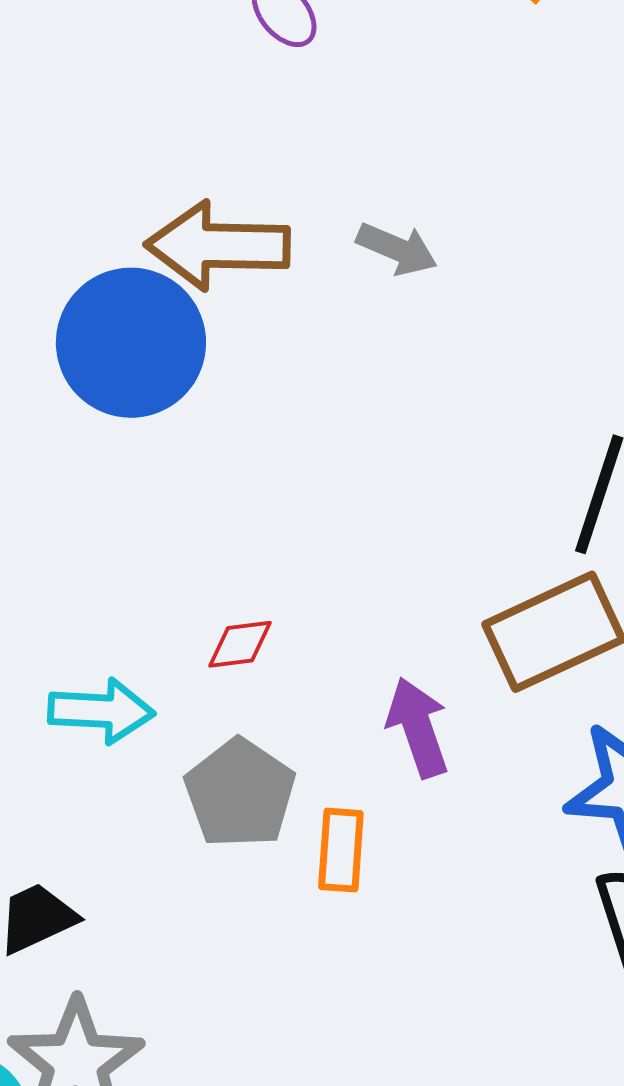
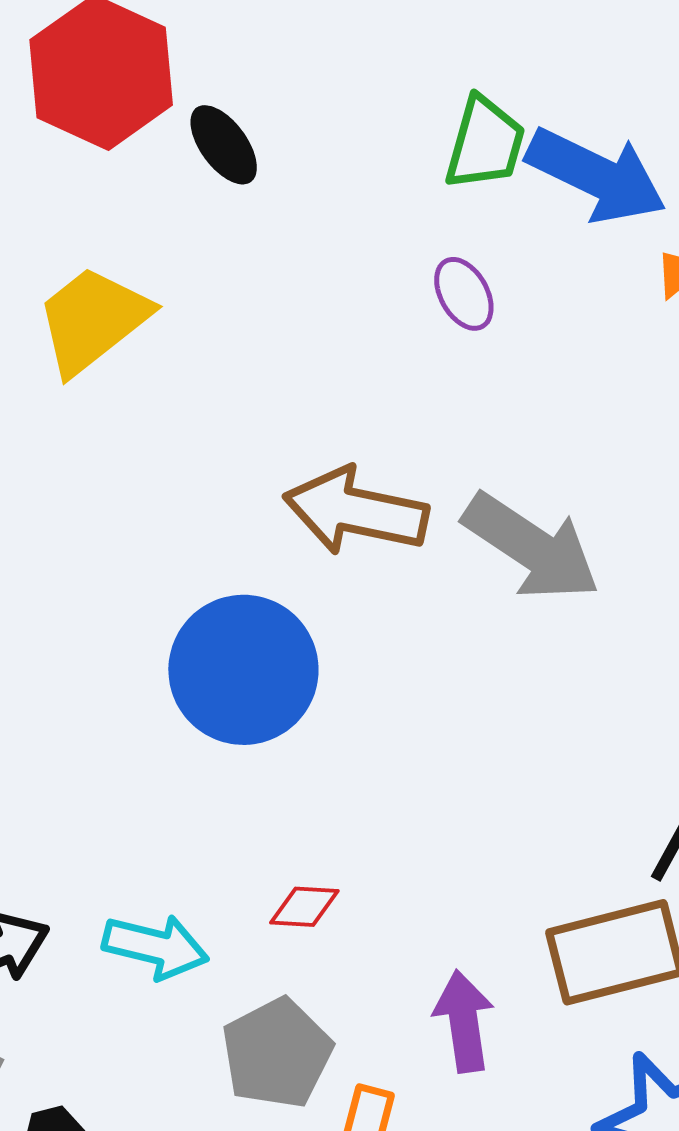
gray arrow: (397, 249) -> (531, 547), size x1.8
blue circle: (131, 343) -> (243, 670), moved

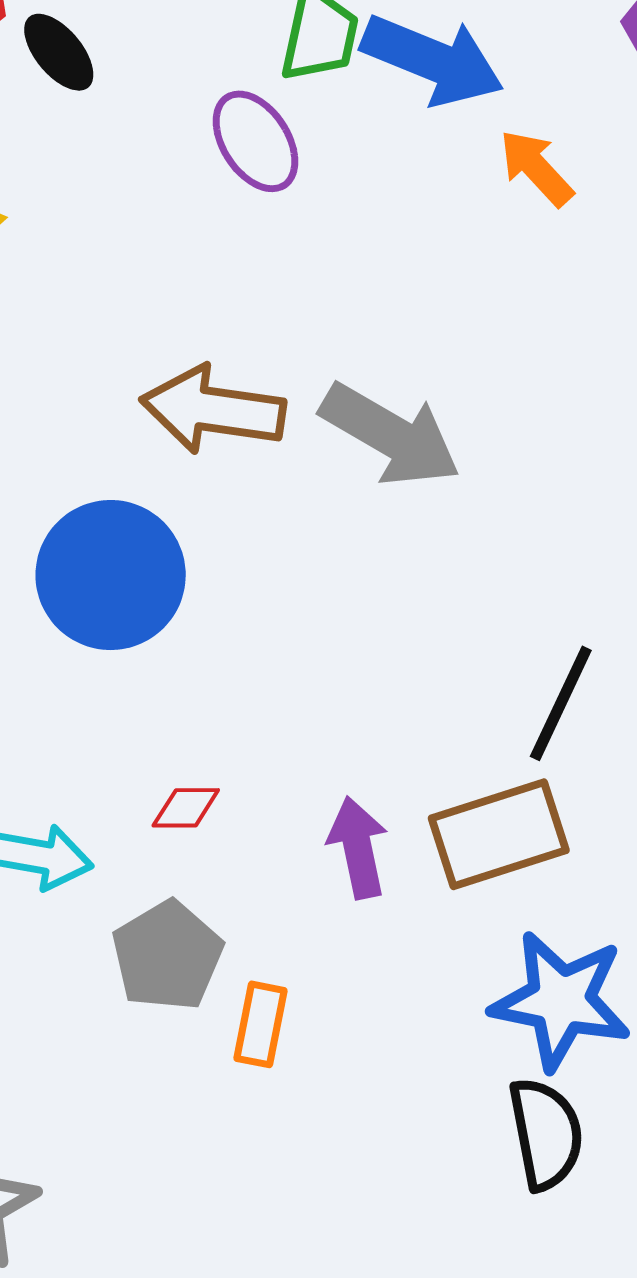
purple ellipse: (464, 294) -> (256, 141), moved, size x1.4
purple arrow: (464, 1021) -> (358, 848), moved

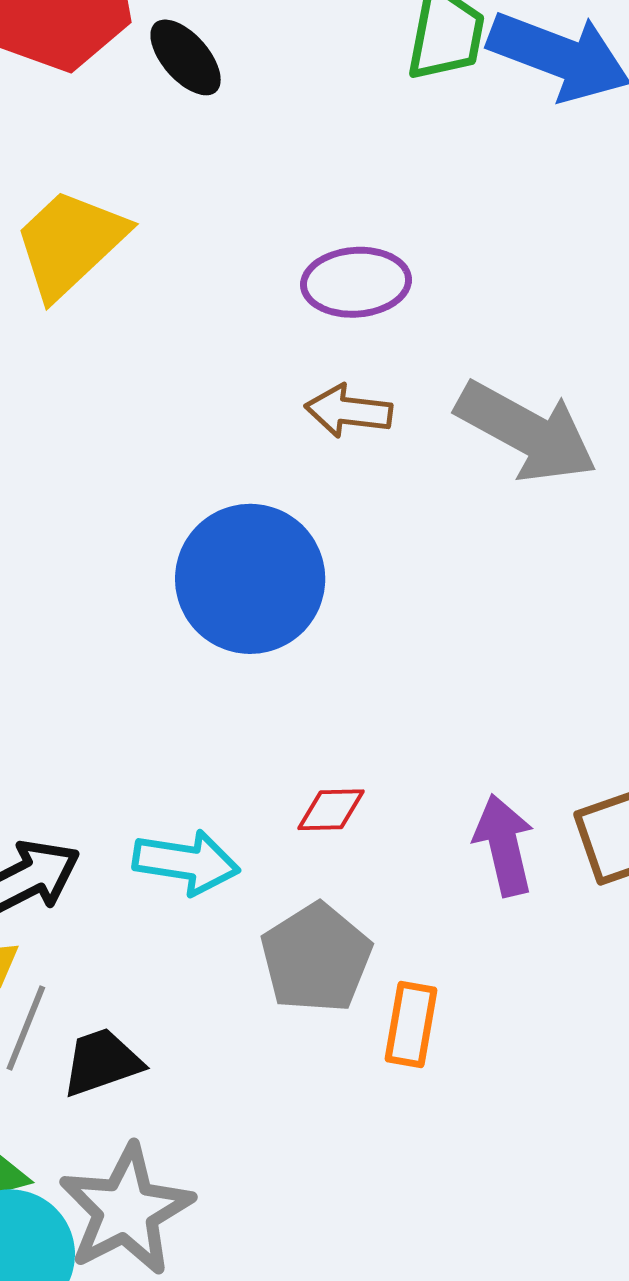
purple ellipse: (256, 141) -> (356, 282), moved, turned -60
brown arrow: (213, 410) -> (348, 411), size x0.6

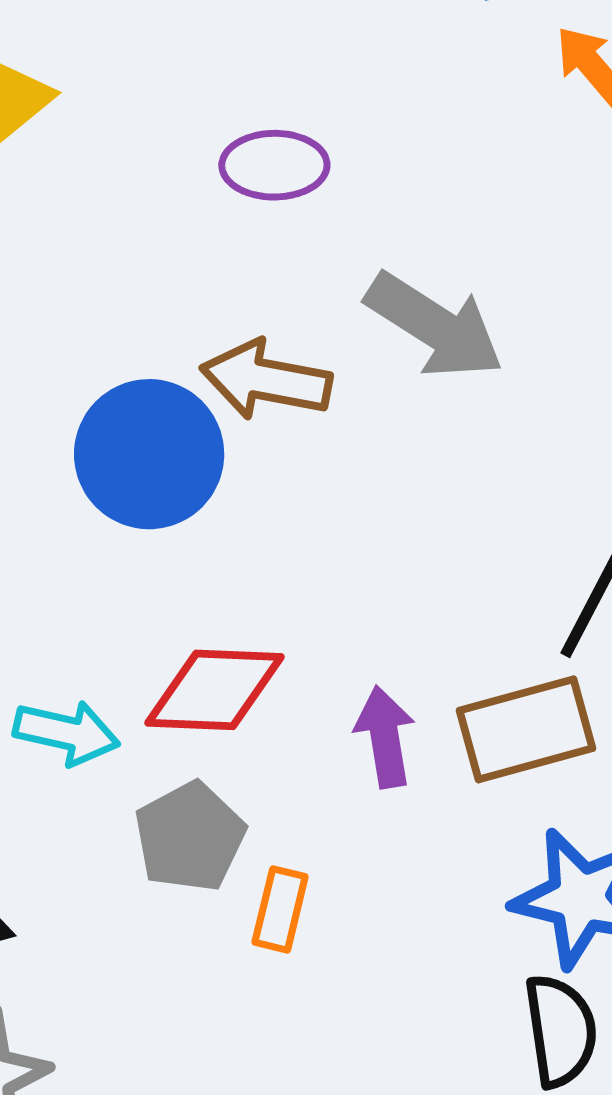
brown arrow: (348, 411) -> (266, 380), moved, size x1.5
red diamond: (331, 810) -> (214, 690), size x2.0

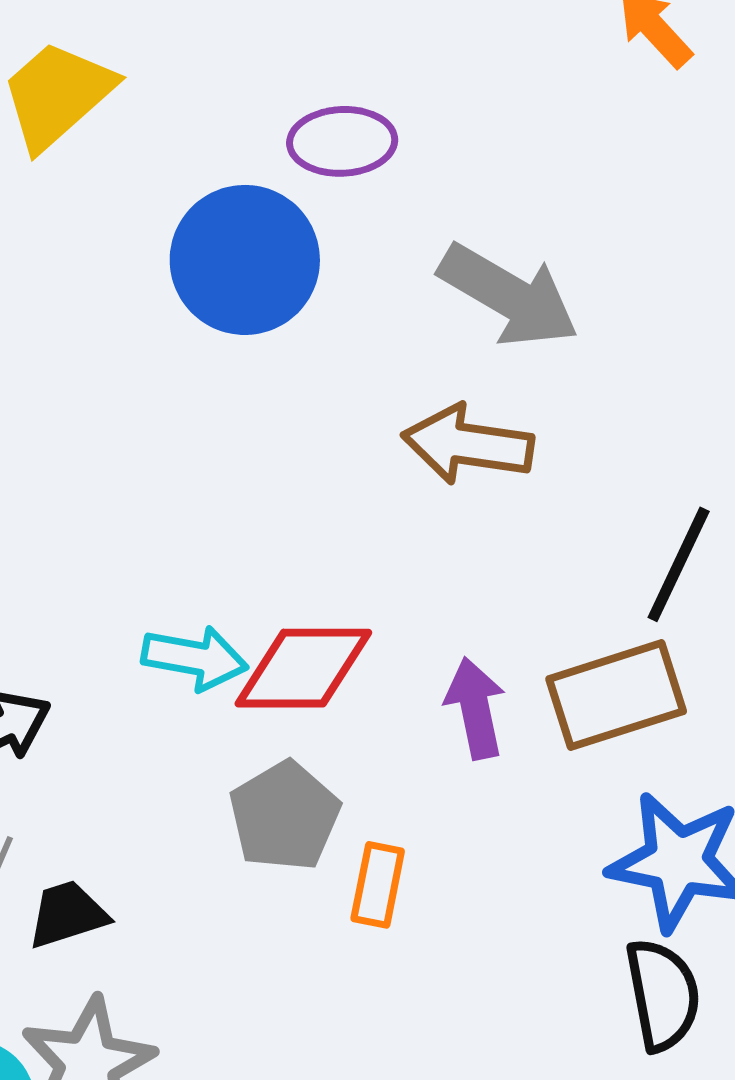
brown arrow: (266, 380) -> (468, 444), moved
blue circle: (149, 454) -> (245, 260), moved
cyan arrow: (67, 733) -> (195, 658), moved

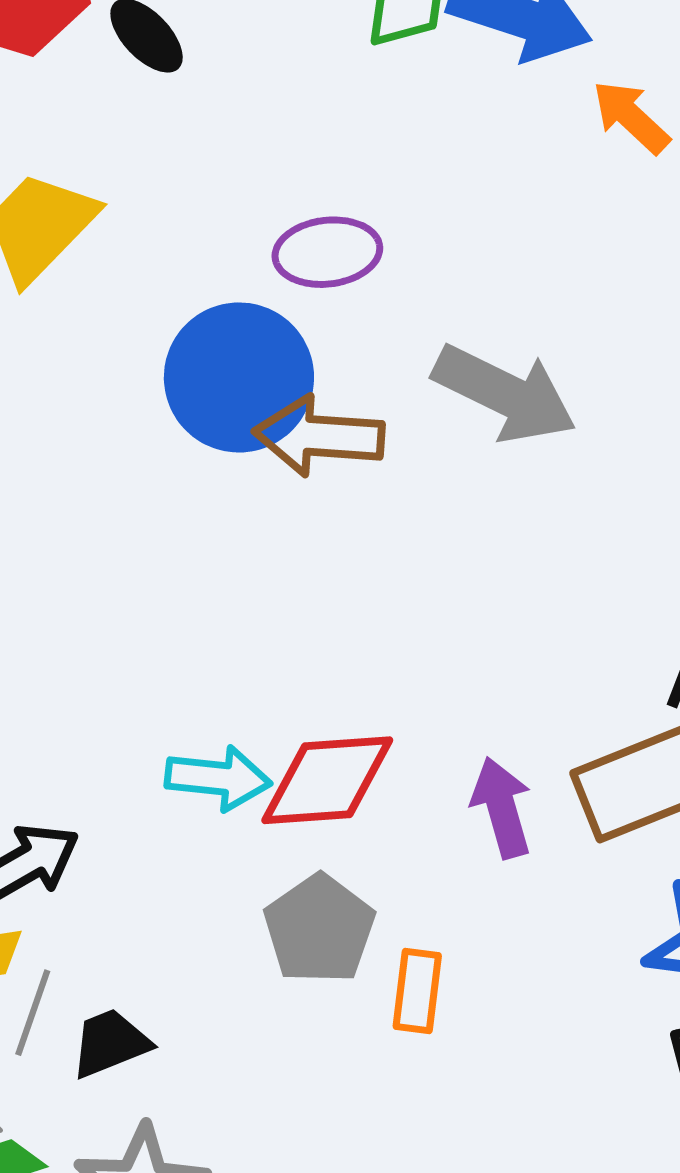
brown arrow: (468, 444) -> (319, 436), moved

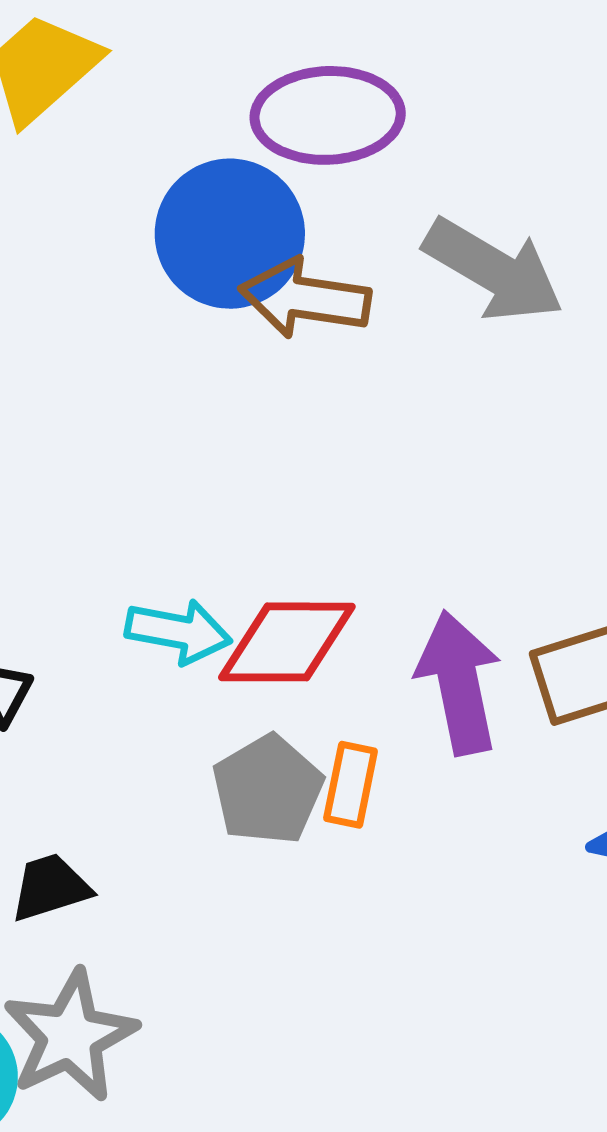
purple ellipse: (327, 252) -> (328, 115), size x1.4
purple arrow: (502, 808) -> (459, 683), size x1.4
orange rectangle: (417, 991) -> (351, 785), moved

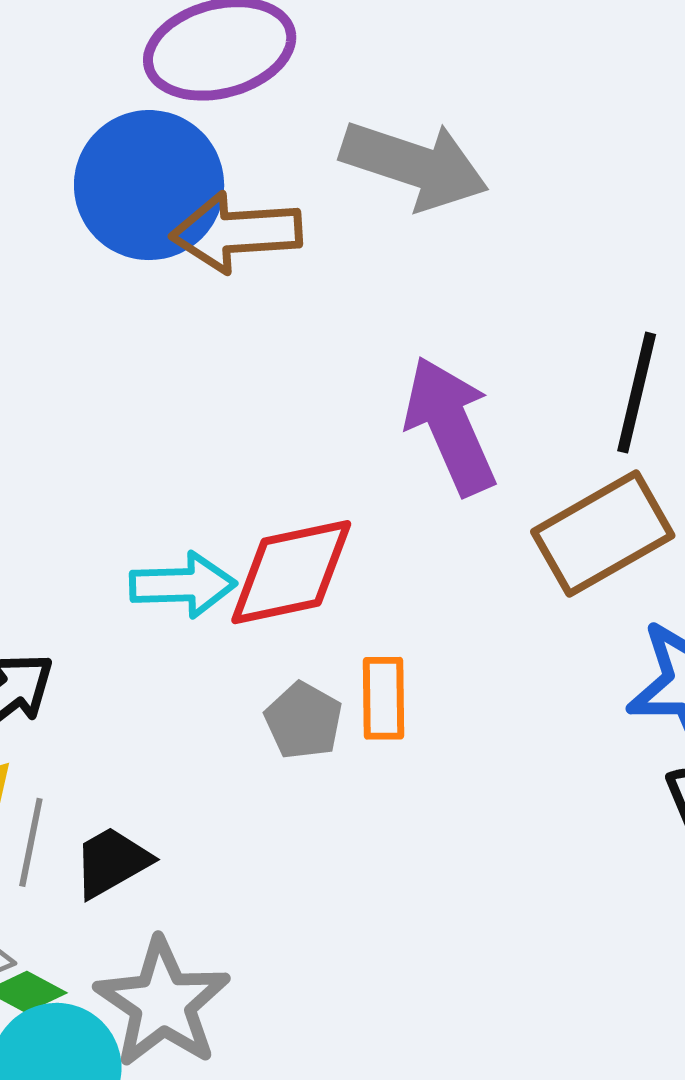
purple arrow: (459, 683) -> (450, 426), moved
gray pentagon: (268, 790) -> (304, 721), size x0.7

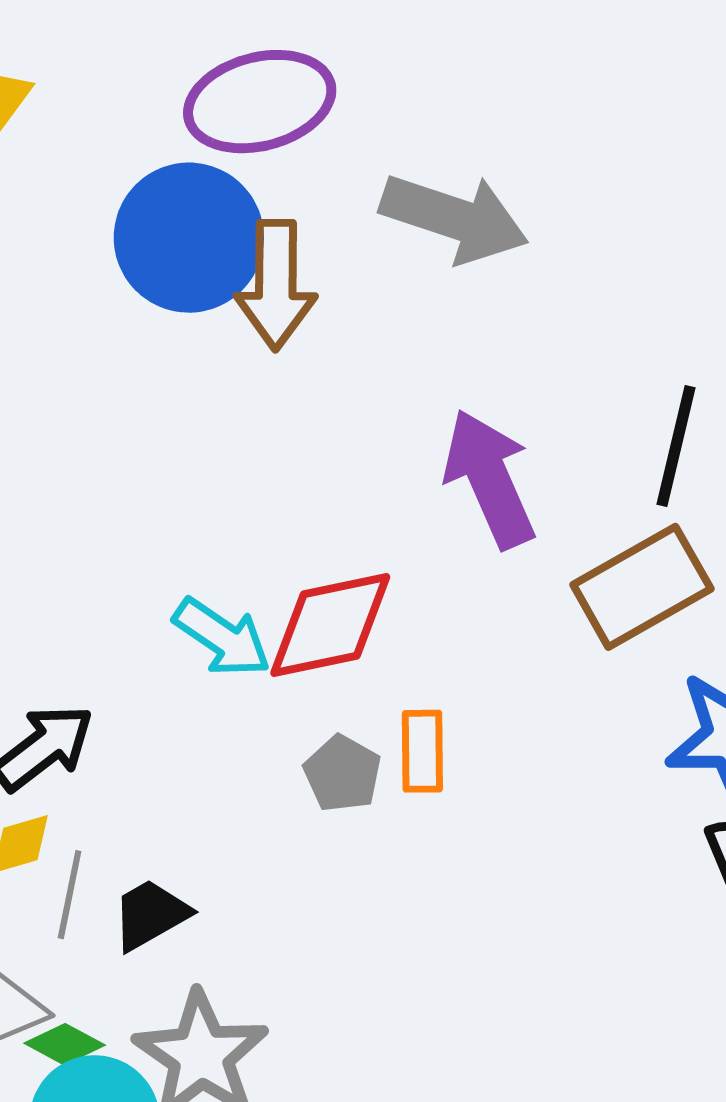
brown arrow: (236, 232) -> (276, 285), turned -86
cyan arrow: (183, 585) -> (222, 637), turned 36

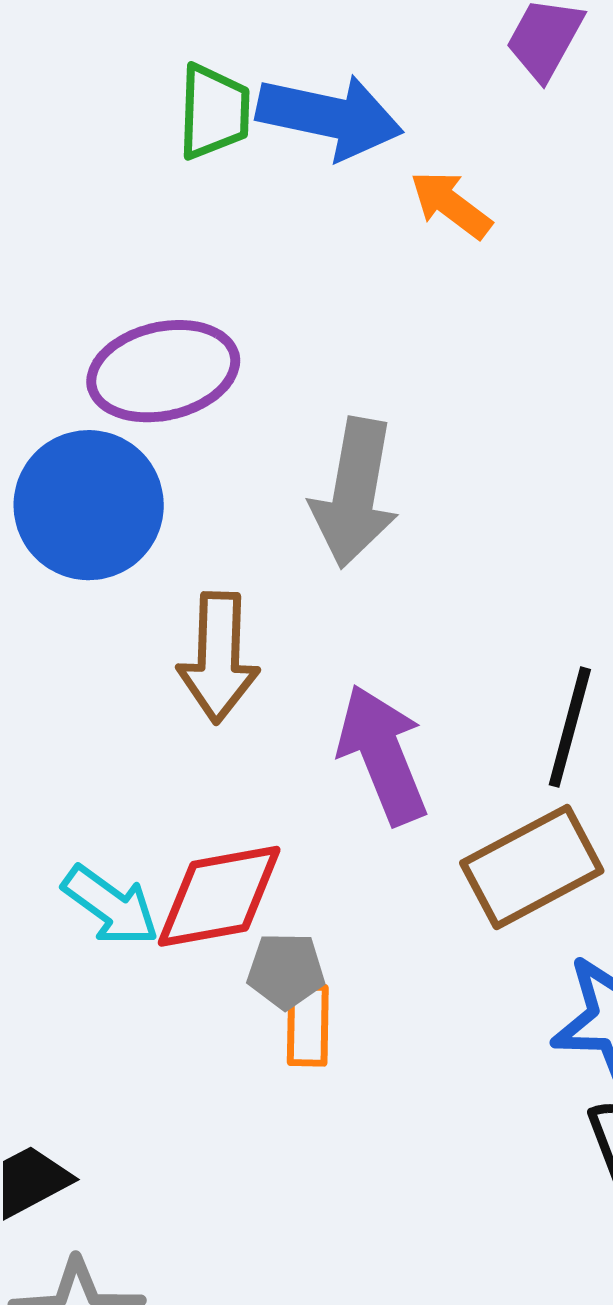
gray arrow: (454, 218) -> (355, 493), turned 80
brown arrow: (276, 285) -> (218, 657), moved
gray pentagon: (342, 774) -> (286, 971), moved, turned -30

